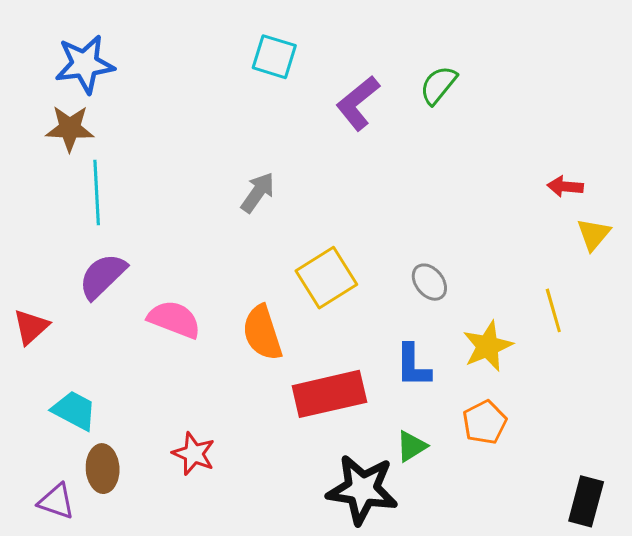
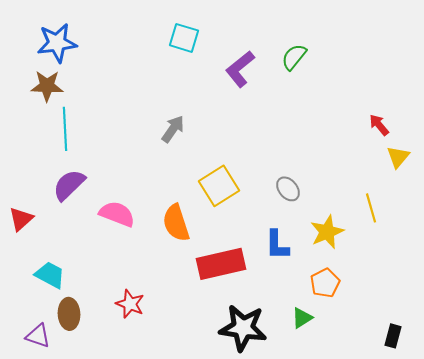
red arrow: (565, 187) -> (379, 125), turned 45
green triangle: (412, 446) -> (302, 318), moved
black rectangle: (586, 501) -> (393, 336), size x0.7

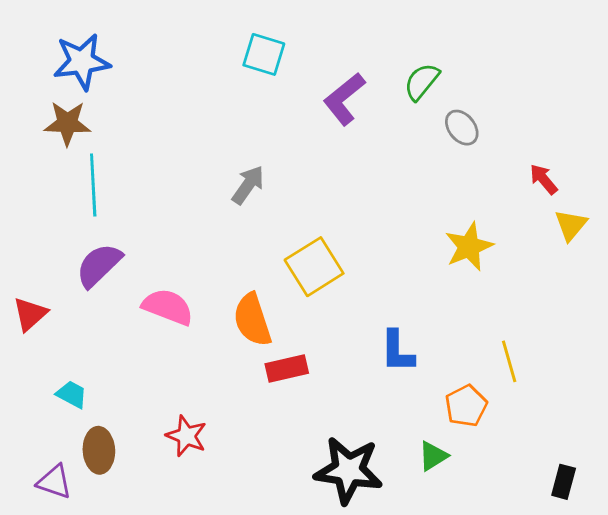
gray ellipse: (288, 189) -> (462, 128), moved
yellow line: (371, 208) -> (509, 361), moved
yellow star: (327, 232) -> (469, 247), moved
red rectangle: (221, 264) -> (287, 369), moved, size x0.6
cyan trapezoid: (50, 275) -> (72, 394), size x0.7

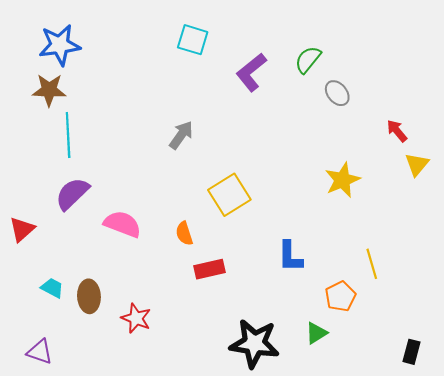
orange semicircle: (252, 320) -> (184, 233), size x0.6
brown ellipse: (99, 450) -> (89, 296), moved

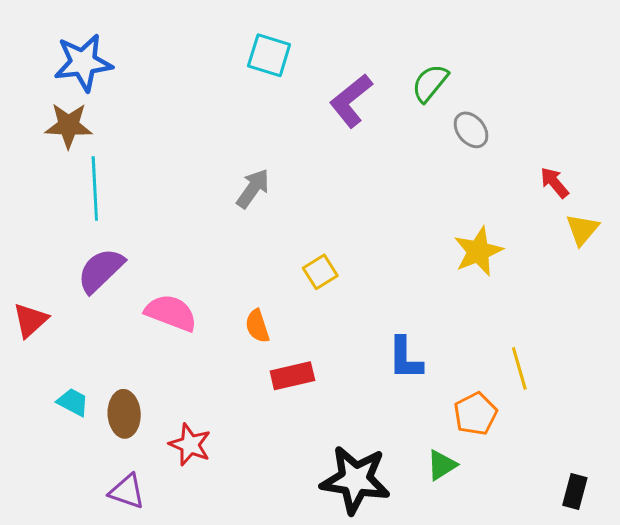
yellow square: (229, 195) -> (320, 272), size x0.6
purple triangle: (40, 352) -> (127, 491), moved

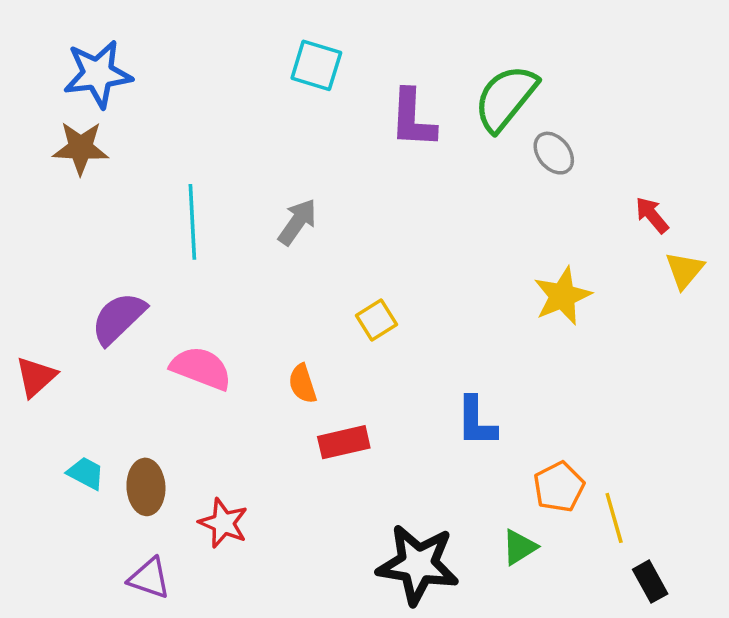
green semicircle: (430, 83) -> (506, 98), size x1.5
purple L-shape: (351, 101) -> (413, 119), turned -48
cyan line: (95, 188) -> (192, 222), moved
yellow line: (519, 368) -> (614, 518), moved
black rectangle: (575, 491) -> (650, 582), moved, turned -44

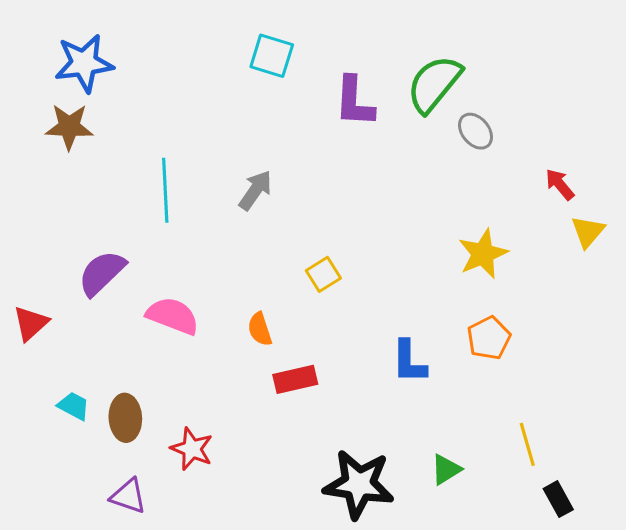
orange pentagon: (559, 487) -> (489, 338), moved

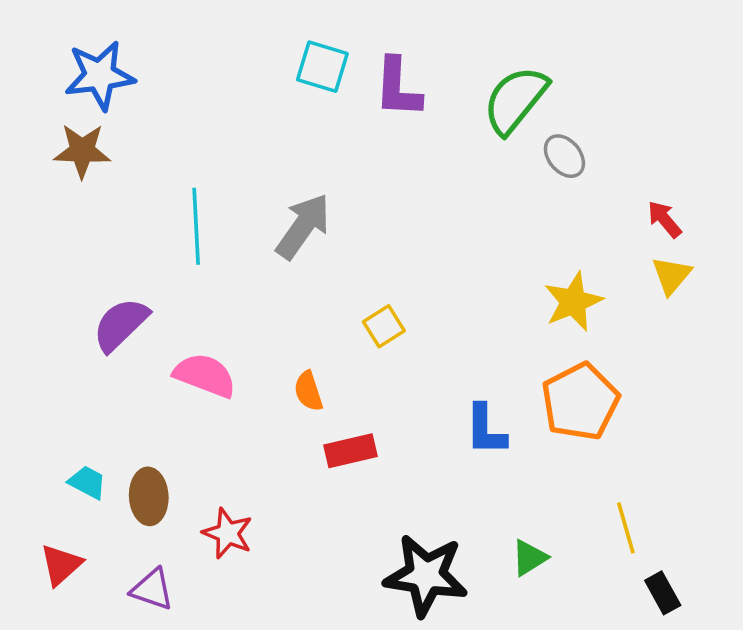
purple L-shape: (354, 102) -> (398, 88), moved
gray arrow: (255, 190) -> (303, 226), size x1.4
yellow triangle: (588, 232) -> (671, 275), moved
red triangle: (31, 323) -> (61, 565), moved
orange pentagon: (489, 338) -> (580, 402), size x1.5

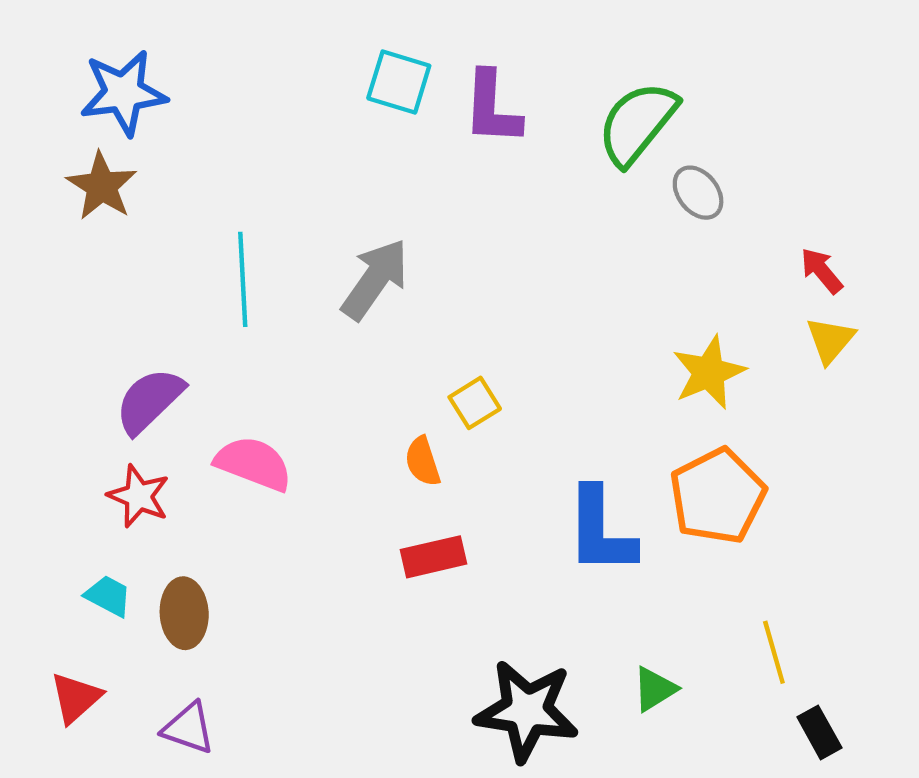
brown star: (82, 151) -> (102, 186), turned 30
orange semicircle: (308, 391) -> (423, 461), moved
blue L-shape: (486, 430) -> (600, 531), size x1.4
red star: (228, 533) -> (139, 496), moved

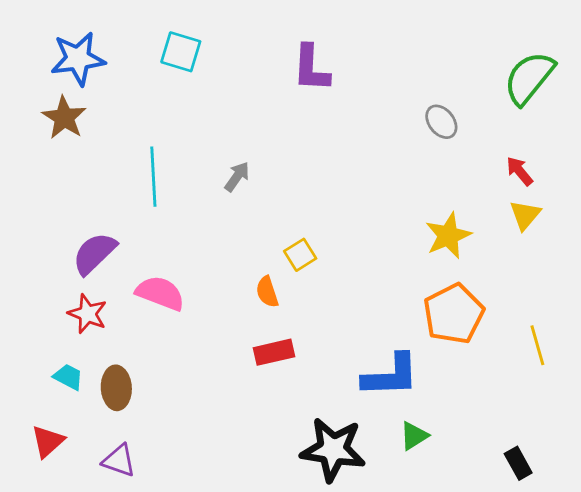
cyan square: (399, 82) -> (181, 52), moved
green semicircle: (637, 123) -> (529, 78), moved
gray arrow: (375, 279) -> (237, 177), size x0.6
blue L-shape: (600, 531) -> (391, 375), moved, turned -92
yellow line: (774, 652) -> (537, 345), moved

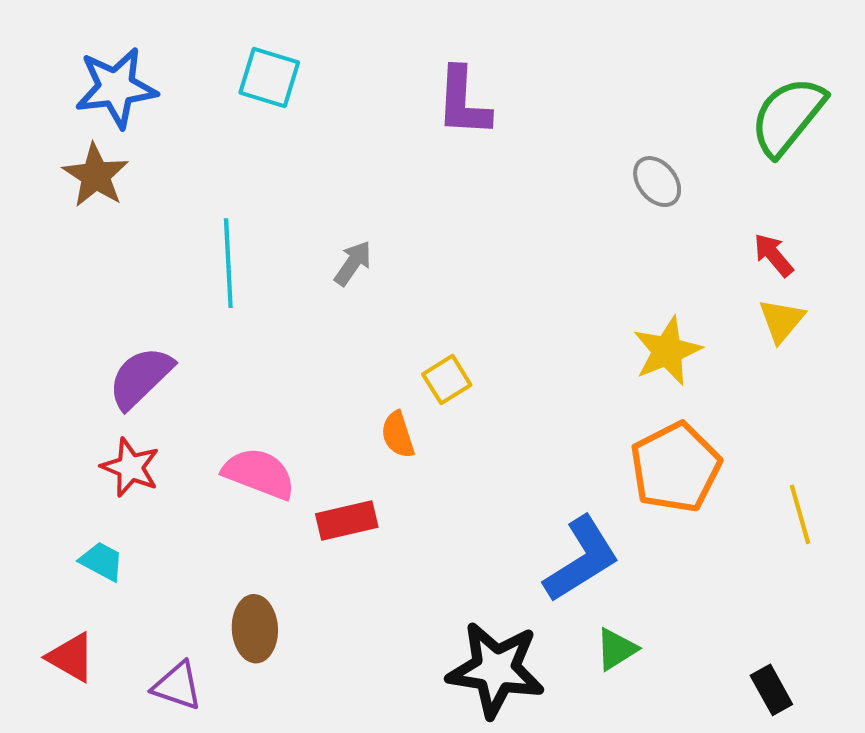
pink semicircle: (160, 293) -> (259, 474), moved
red rectangle: (274, 352) -> (347, 520), moved
blue L-shape: (391, 375) -> (582, 559), turned -30
brown ellipse: (116, 388) -> (255, 629), moved
red triangle: (48, 441) -> (71, 657), turned -48

